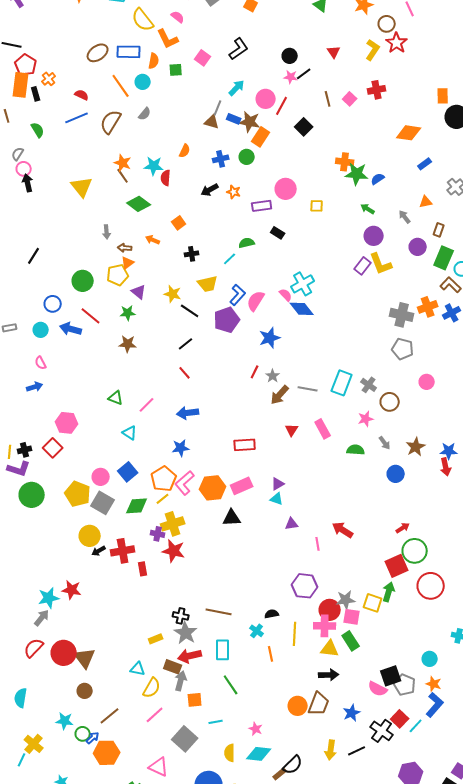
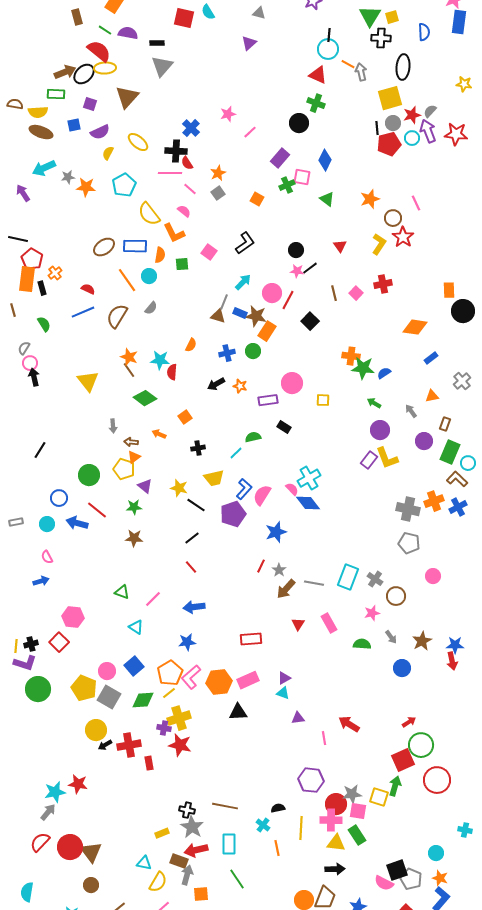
yellow pentagon: (118, 275) -> (124, 469), turned 30

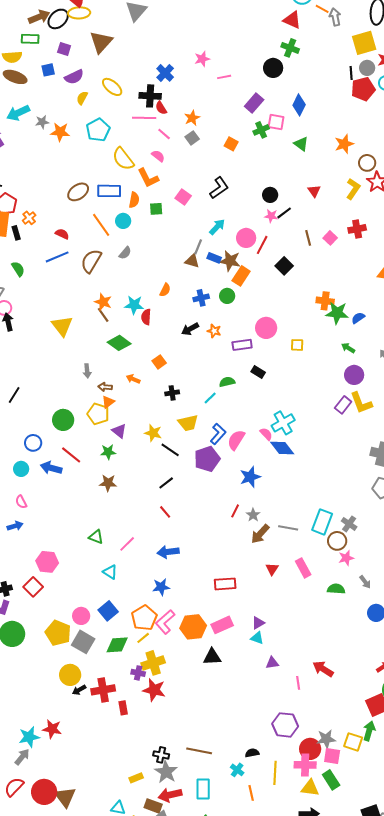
pink line: (250, 132) -> (224, 77), turned 32
brown circle: (396, 596) -> (337, 541), moved

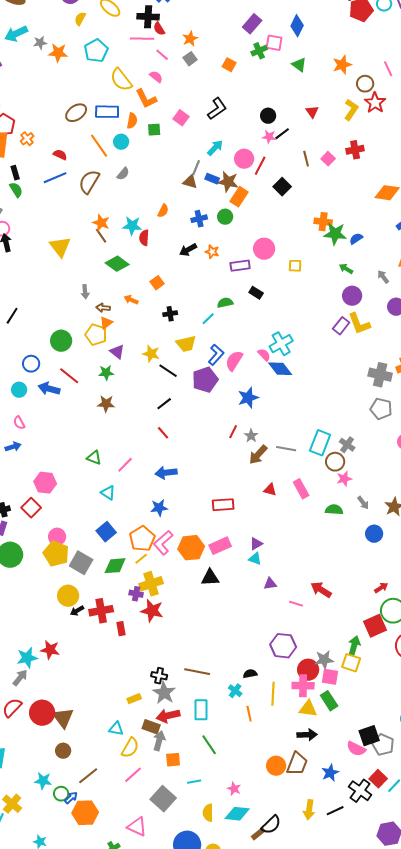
black rectangle: (16, 233) -> (15, 173), moved
red triangle: (272, 569) -> (270, 490), turned -48
pink circle: (81, 616) -> (57, 537), moved
pink line: (298, 683) -> (296, 604), turned -64
green arrow: (369, 731) -> (354, 646), moved

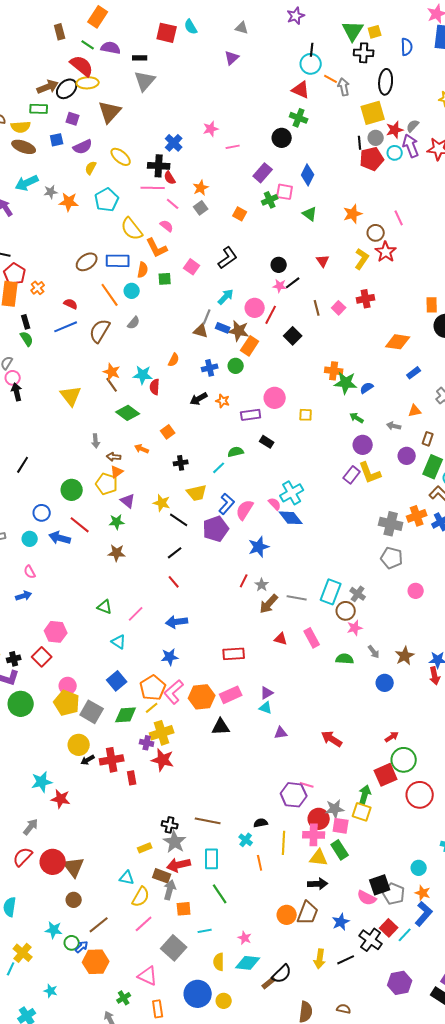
gray arrow: (383, 277) -> (394, 426), turned -40
pink line: (296, 604) -> (307, 785), moved
cyan star: (27, 658) -> (42, 782), moved

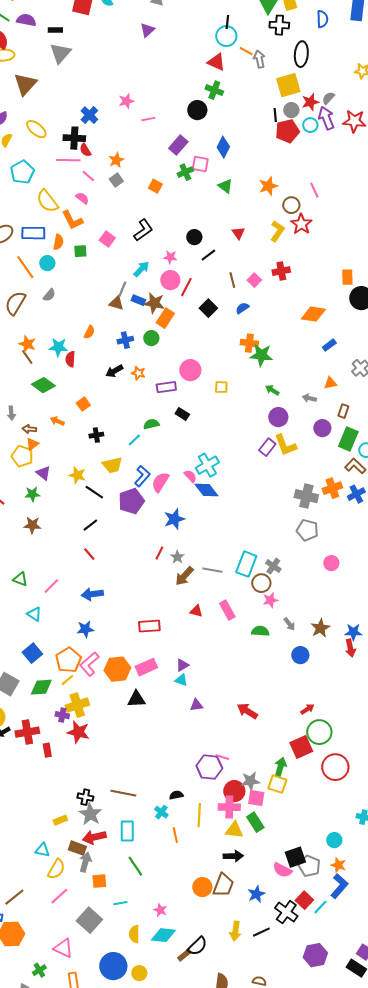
pink star: (280, 286) -> (170, 257), moved
blue semicircle: (367, 388) -> (242, 308), moved

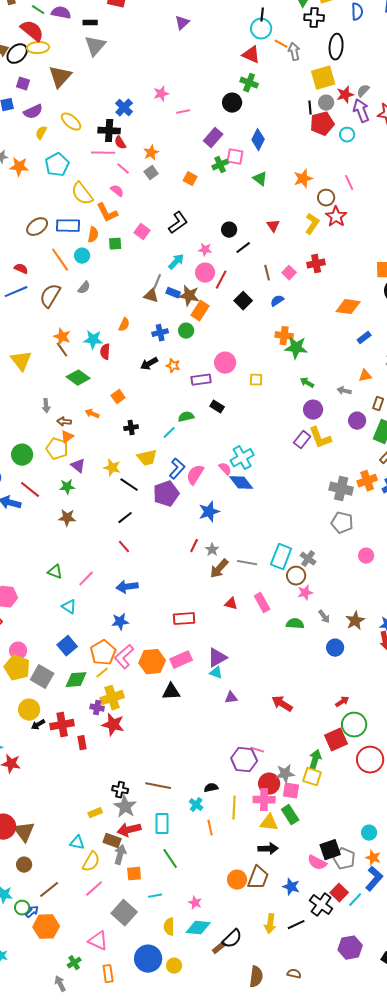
cyan circle: (310, 125) -> (347, 135), moved
purple triangle: (182, 665) -> (217, 658), size x1.5
blue star: (256, 894) -> (291, 887), turned -30

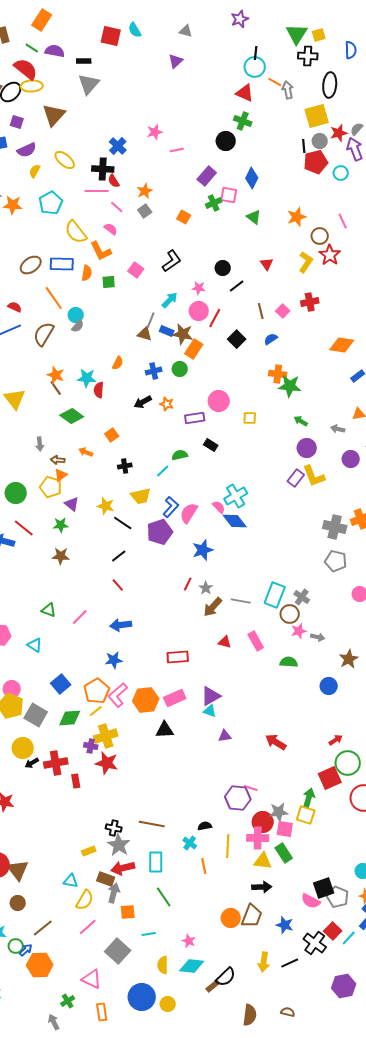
cyan circle: (82, 256) -> (76, 315), moved
cyan triangle: (69, 607) -> (35, 645), moved
gray arrow: (324, 617) -> (318, 637), moved, turned -40

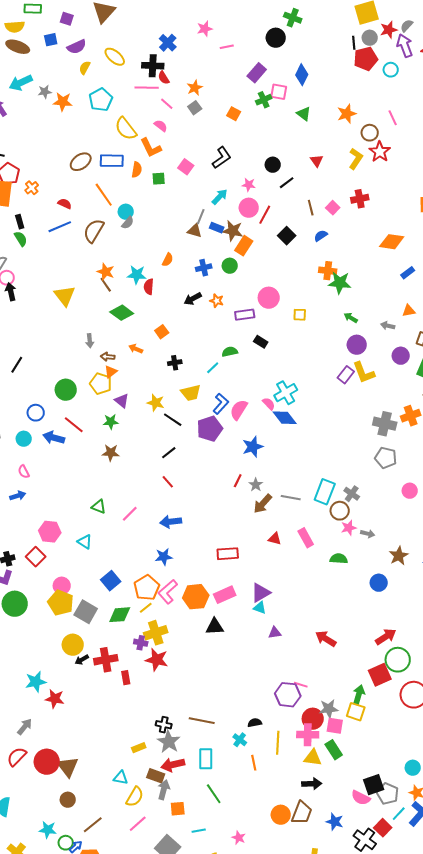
red arrow: (336, 740) -> (386, 637), size x1.5
cyan line: (349, 938) -> (399, 814), moved

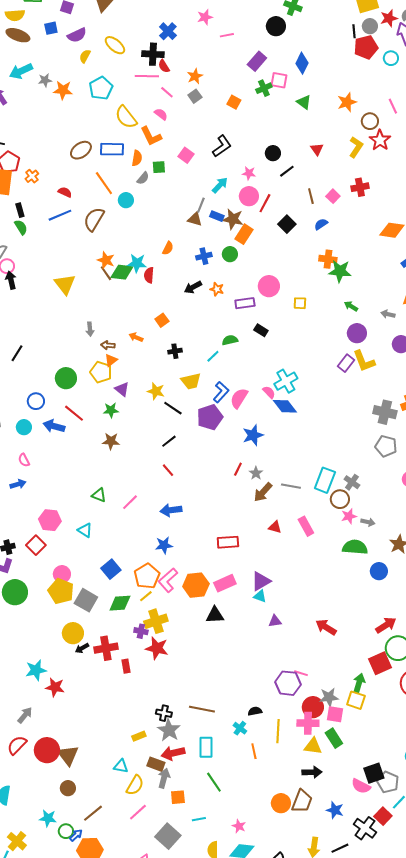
gray semicircle: (128, 223) -> (143, 178), moved
green diamond: (122, 313) -> (122, 272), moved, turned -30
green semicircle: (339, 559) -> (355, 547), moved, size x1.4

